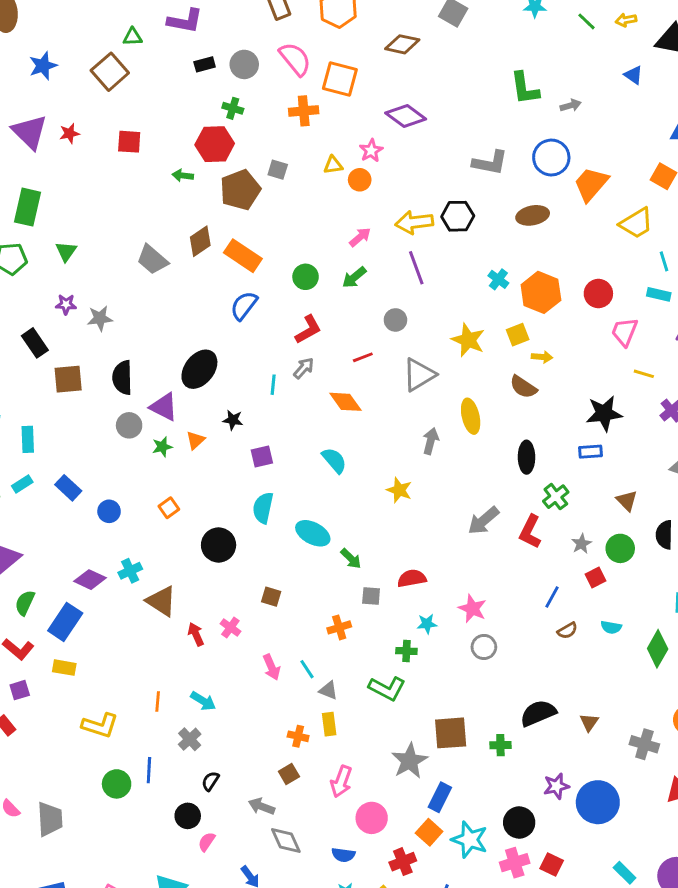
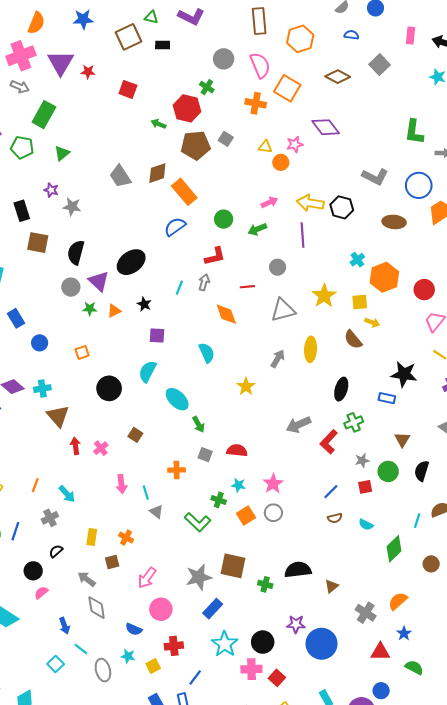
black rectangle: (205, 64) -> (163, 45), moved
gray arrow: (304, 368) -> (204, 282), turned -42
yellow rectangle: (329, 724) -> (92, 537), moved
orange square: (429, 832) -> (246, 515), moved

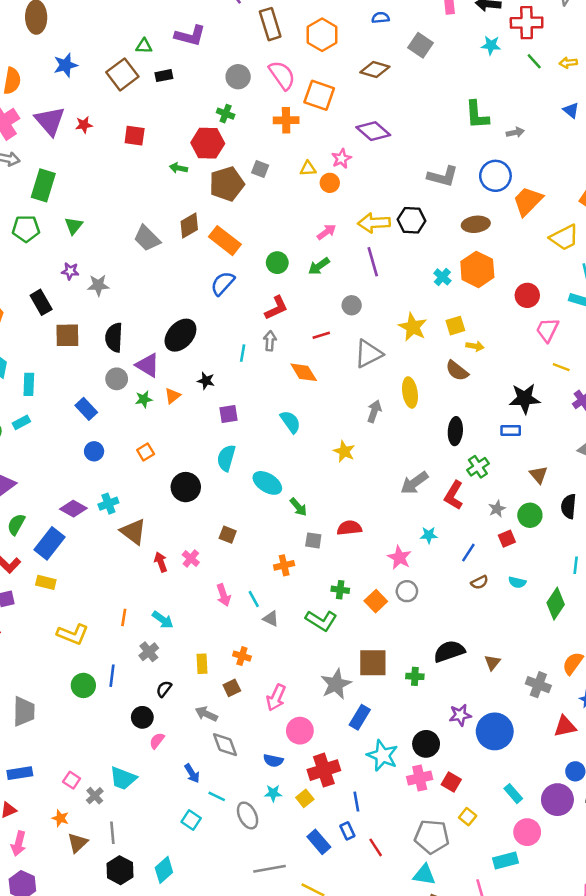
orange hexagon: (384, 277) -> (477, 269), moved
blue rectangle: (16, 318) -> (86, 409), moved
cyan star: (238, 485) -> (429, 535), moved
red cross: (174, 646) -> (324, 770), size x1.4
blue line: (195, 678) -> (356, 802), turned -35

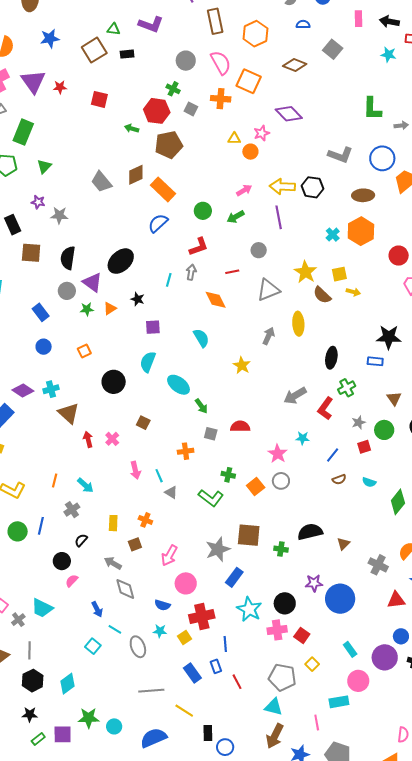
gray square: (260, 169) -> (191, 109), moved
brown semicircle: (457, 371) -> (322, 295), moved

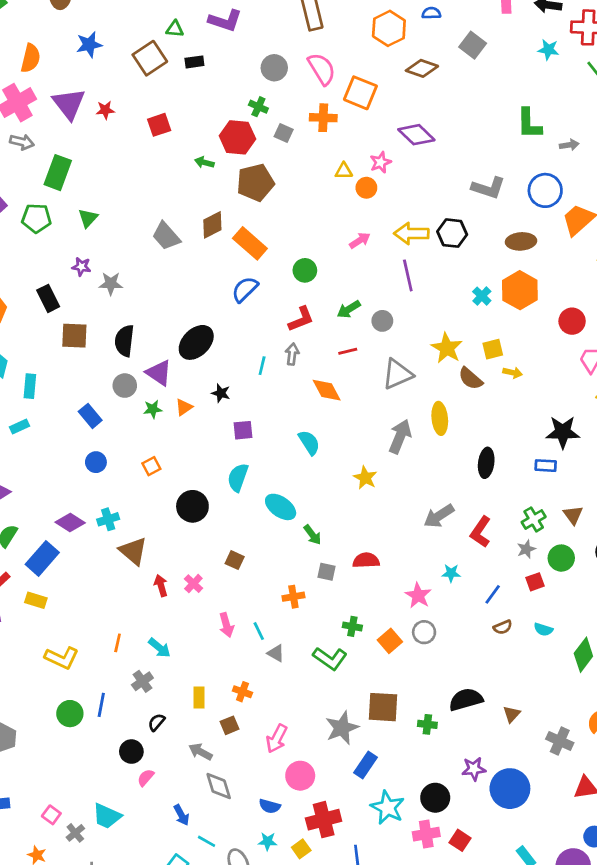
orange hexagon: (255, 34) -> (389, 28), moved
red square: (99, 99) -> (159, 125), turned -30
green arrow: (236, 217) -> (349, 309), moved
gray arrow: (269, 336) -> (400, 436), size x1.4
green cross: (347, 388) -> (534, 519), moved

